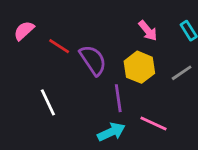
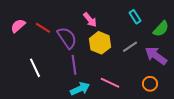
pink semicircle: (24, 31) -> (18, 26), moved
pink arrow: (148, 31) -> (90, 20), moved
purple line: (118, 98) -> (74, 65), moved

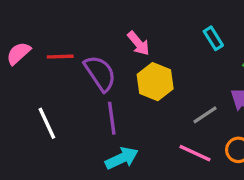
red line: (43, 28) -> (60, 57), turned -35
gray line: (130, 47) -> (205, 115), moved
pink line: (110, 83) -> (195, 153), moved

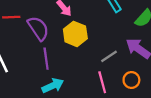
pink line: (195, 153) -> (102, 82), turned 50

